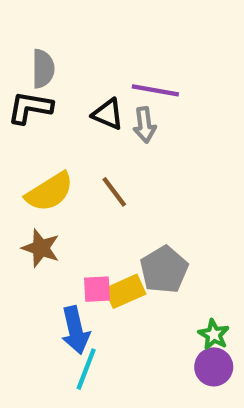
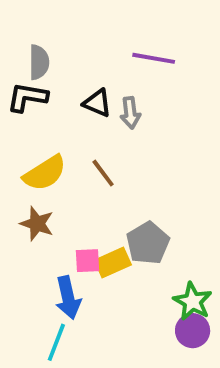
purple line: (155, 90) -> (154, 58), moved
green star: (214, 334) -> (193, 301), size x1.4
cyan line: (86, 369) -> (56, 342), moved

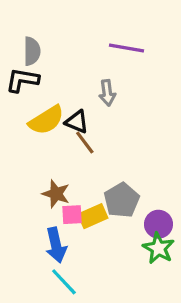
black triangle: (97, 103) -> (77, 122), moved
yellow semicircle: (45, 173) -> (46, 120), moved
brown star: (37, 224) -> (56, 194), moved
purple circle: (193, 331) -> (158, 224), moved
cyan line: (56, 342) -> (64, 282), moved, turned -64

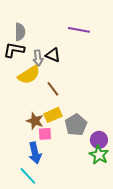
gray arrow: (107, 93) -> (38, 58), moved
black triangle: (77, 122) -> (53, 55), moved
yellow rectangle: (93, 216) -> (53, 115), moved
cyan line: (64, 282) -> (28, 176), moved

